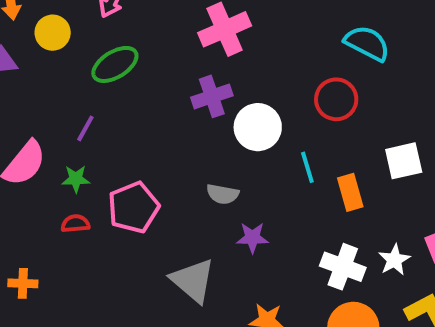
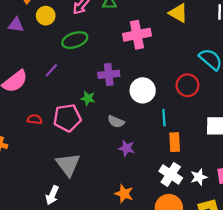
purple cross: (212, 96) -> (109, 74), moved
green star: (76, 179) -> (88, 98), moved
orange rectangle: (350, 192) -> (175, 142), moved
gray triangle: (193, 280) -> (68, 165), moved

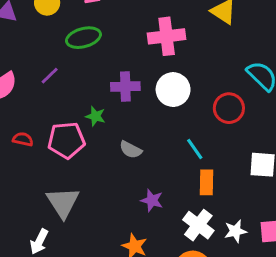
white circle: (143, 90) -> (173, 90), moved
cyan line: (164, 118) -> (195, 149), turned -35
purple star: (126, 148) -> (152, 200), moved

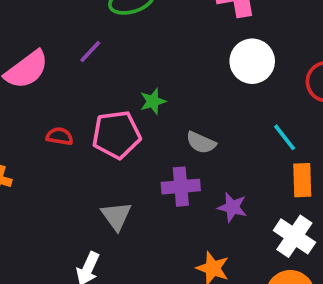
purple cross: (125, 86) -> (181, 187), moved
green star: (96, 116) -> (153, 101), turned -30
gray triangle: (63, 202) -> (116, 216), size x0.7

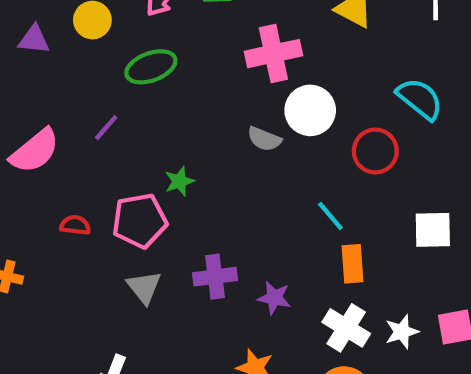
white circle: (252, 61) -> (310, 110), moved
gray semicircle: (201, 143) -> (264, 139), moved
gray triangle: (116, 216) -> (144, 287), moved

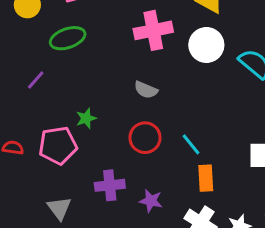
white circle: (310, 110) -> (206, 45), moved
red circle: (375, 151) -> (145, 138), moved
gray triangle: (144, 287) -> (59, 208), moved

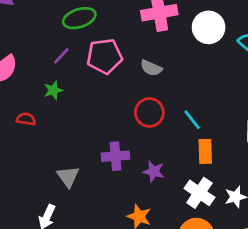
purple line: (36, 80) -> (61, 56), moved
green star: (86, 118) -> (53, 90), moved
pink pentagon: (58, 145) -> (105, 56), moved

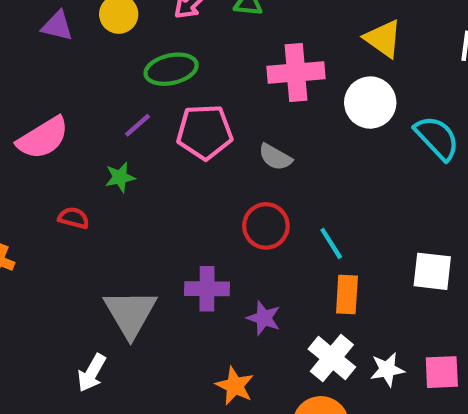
gray triangle: (68, 176) -> (130, 313), size x1.5

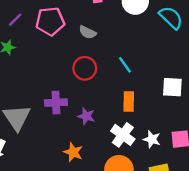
cyan line: (331, 243) -> (125, 65), moved
white star: (387, 369) -> (152, 139), turned 30

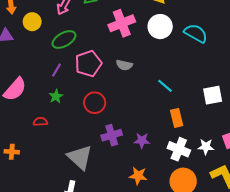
red circle: (85, 68) -> (95, 103), moved

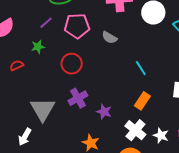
orange rectangle: (177, 118) -> (142, 101), turned 30
red semicircle: (40, 122) -> (17, 65), turned -40
purple cross: (112, 135) -> (78, 98), turned -30

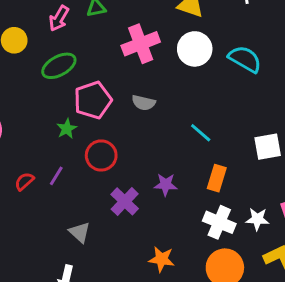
purple line: (46, 23) -> (56, 176), moved
green star: (38, 47) -> (67, 129), moved
gray triangle: (43, 109) -> (80, 232), size x0.6
purple star: (104, 112) -> (166, 185), moved

